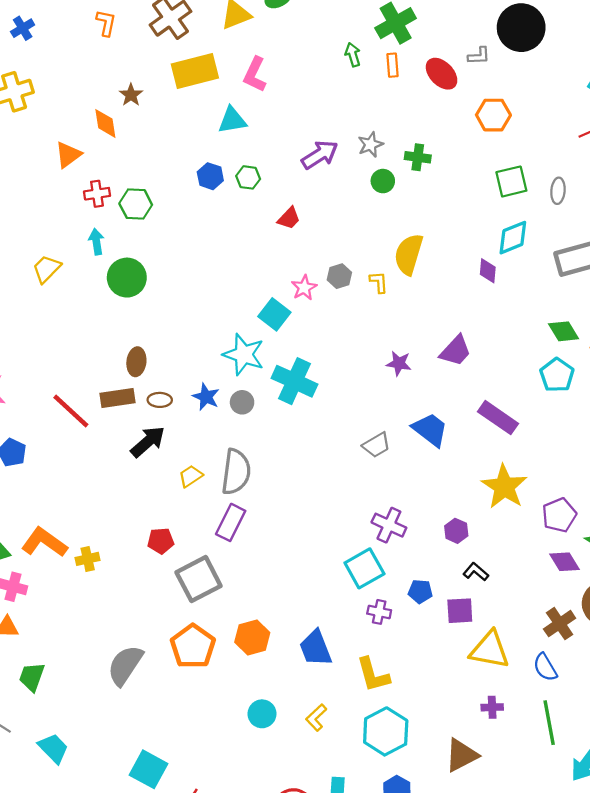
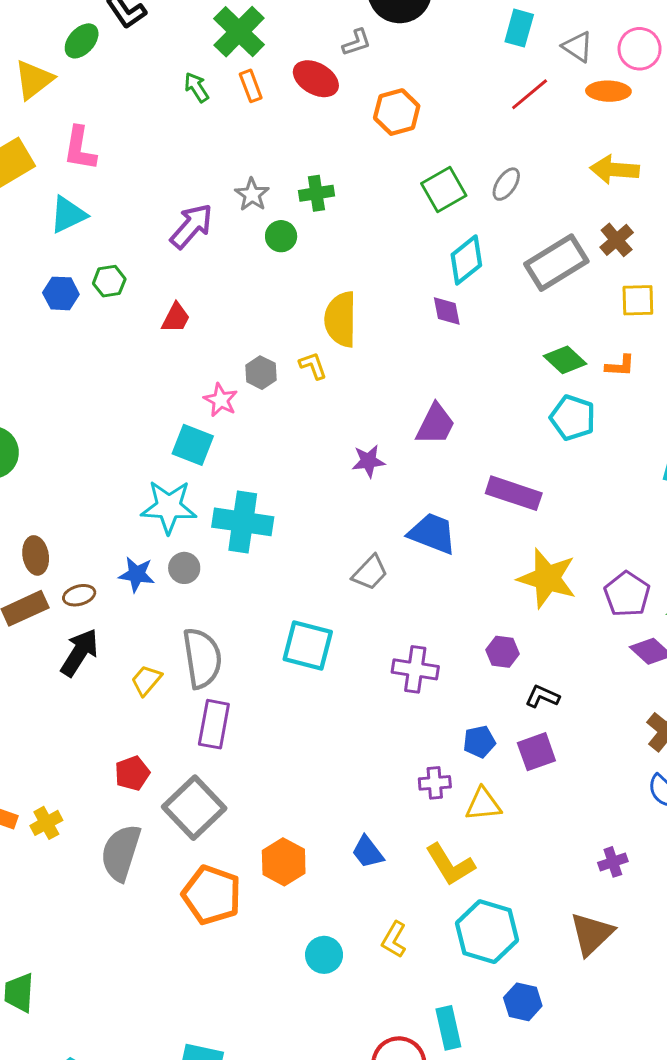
gray ellipse: (558, 191) -> (506, 184), turned 45
cyan square: (364, 568) -> (308, 646), moved, turned -30
blue trapezoid: (316, 648) -> (368, 852), size x0.7
yellow triangle: (490, 650) -> (483, 804), moved, size x0.7
gray semicircle: (125, 665) -> (121, 853), moved

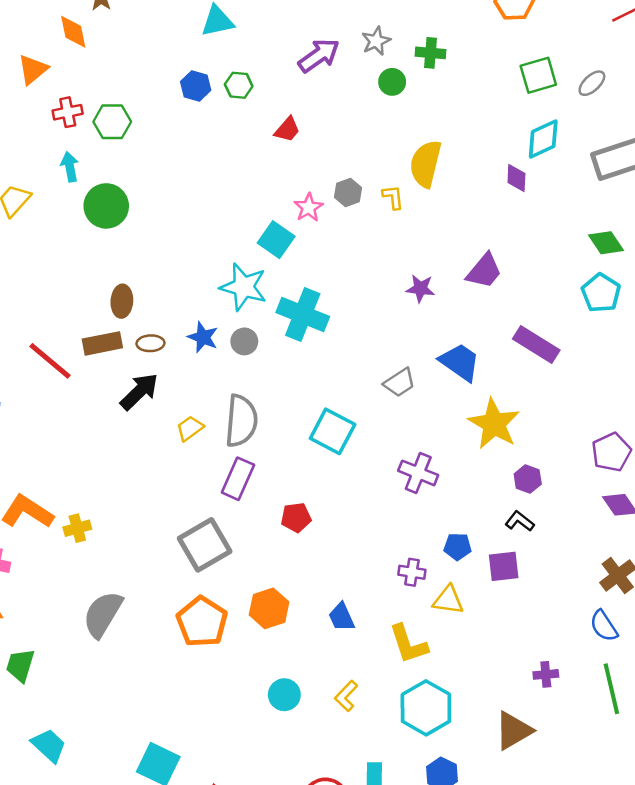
yellow star: (547, 578) -> (494, 424), moved
purple hexagon: (503, 652) -> (528, 479), moved
red pentagon: (132, 773) -> (296, 517), moved
gray semicircle: (121, 853) -> (103, 614), moved

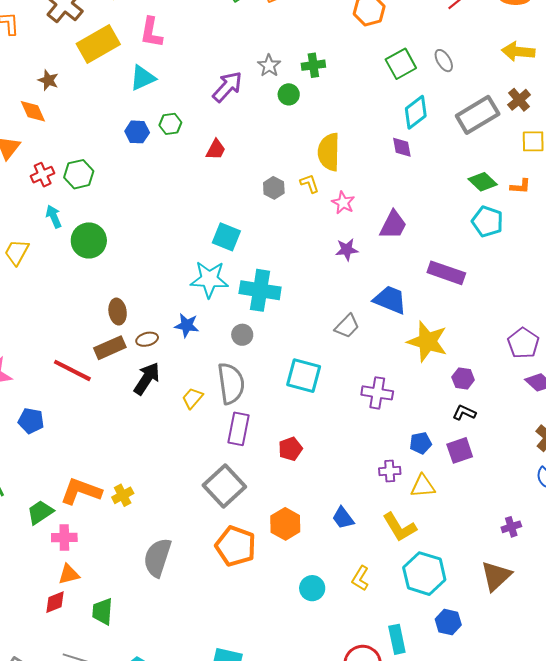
gray ellipse: (592, 83) -> (444, 61), turned -65
pink star: (309, 208) -> (343, 203), moved
gray circle: (244, 341) -> (242, 335), moved

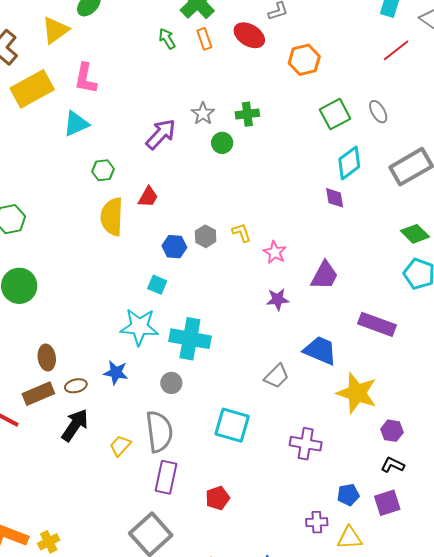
blue hexagon: (137, 132) -> (174, 247), moved
yellow semicircle: (329, 152) -> (112, 217), moved
cyan square: (226, 237) -> (157, 285), size x0.7

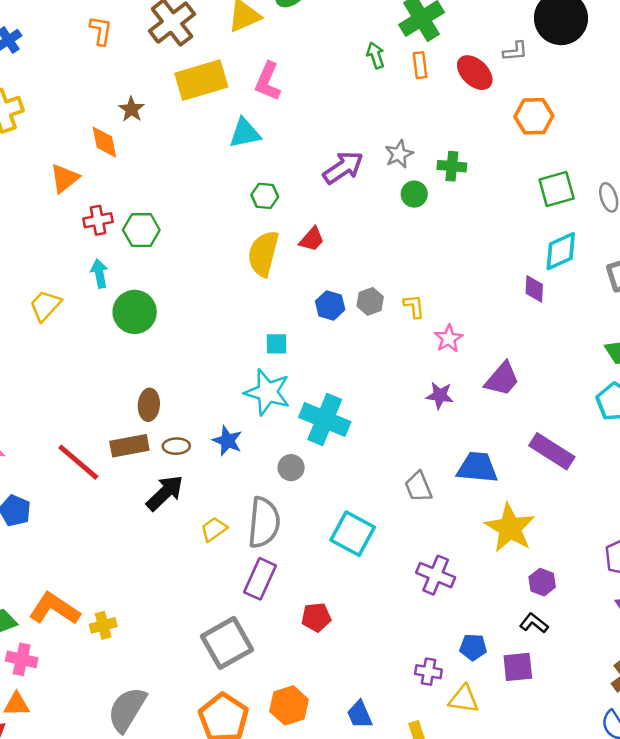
cyan square: (157, 285) -> (277, 344), moved, turned -36
blue trapezoid: (320, 350) -> (477, 468), turned -30
gray trapezoid: (276, 376) -> (418, 487), turned 100

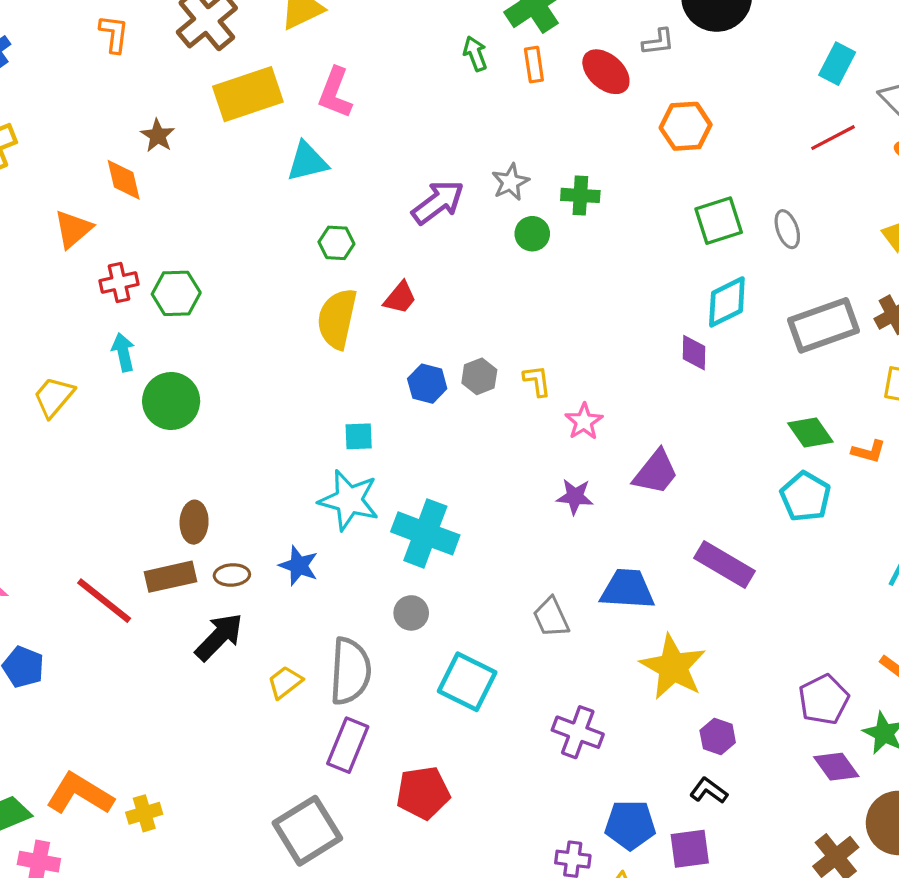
gray circle: (291, 468) -> (411, 613), moved
red pentagon: (316, 617) -> (423, 793), size x1.4
blue pentagon: (473, 647) -> (630, 825), size x1.4

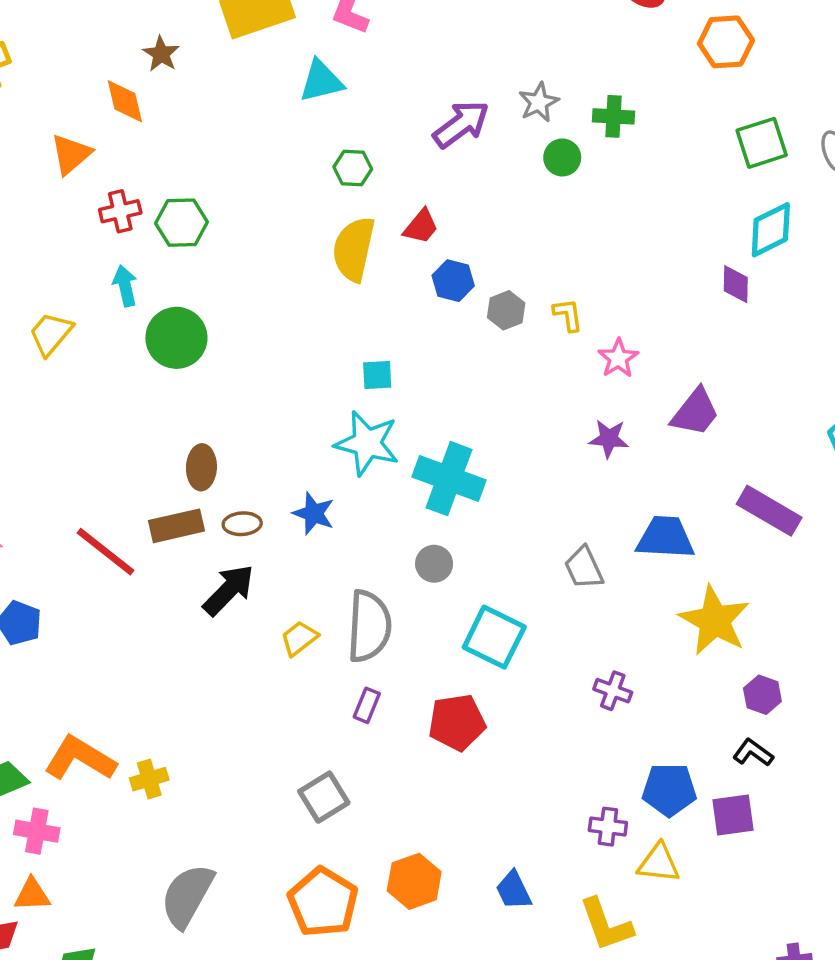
blue hexagon: (427, 384) -> (453, 281), moved
purple cross: (578, 732) -> (613, 691), size x0.7
purple rectangle: (348, 745) -> (367, 705), size x0.6
red pentagon: (423, 793) -> (457, 722), moved
gray square: (307, 831) -> (324, 797), size x0.7

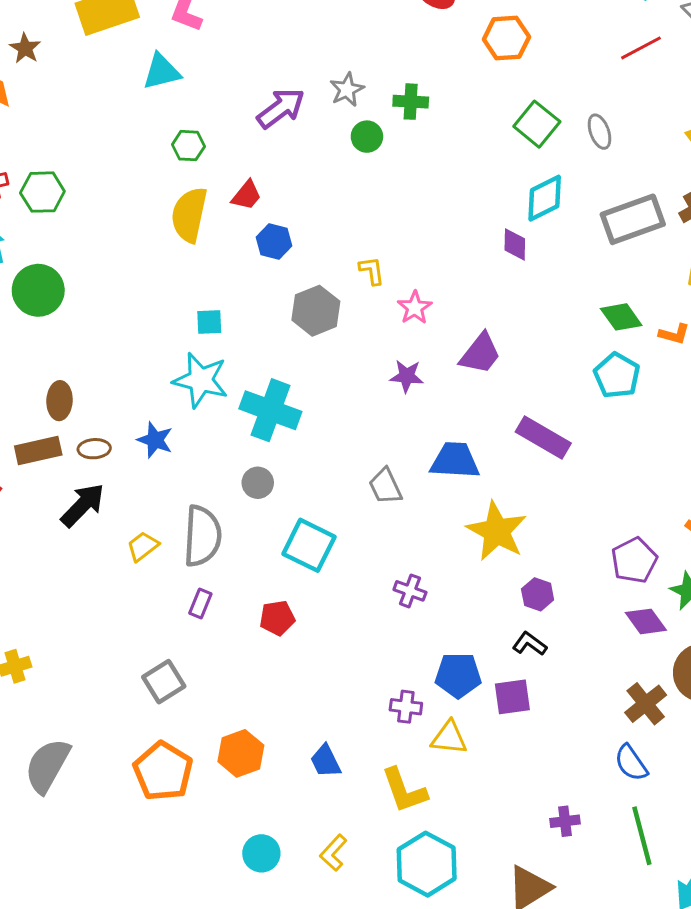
green square: (762, 143) -> (537, 124), turned -33
gray hexagon: (506, 310) -> (316, 311), moved, size x1.5
red pentagon: (457, 722) -> (277, 618), size x0.7

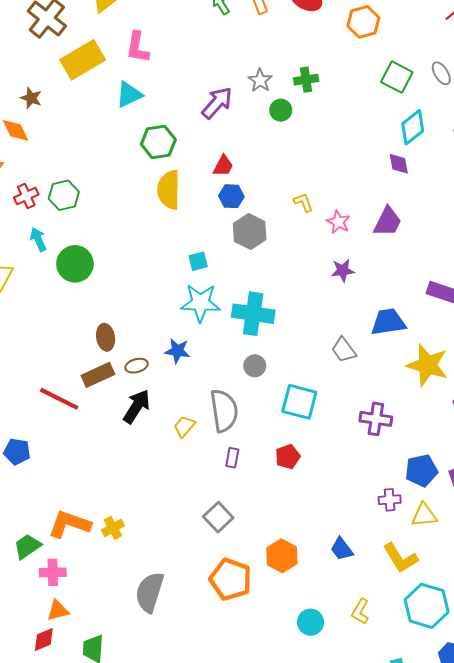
green hexagon: (188, 146) -> (158, 142), size x1.5
red trapezoid: (247, 195) -> (223, 166), moved
gray hexagon: (316, 311) -> (250, 231), moved
purple trapezoid: (480, 354) -> (388, 222), moved
purple cross: (410, 591) -> (376, 419), size x1.4

